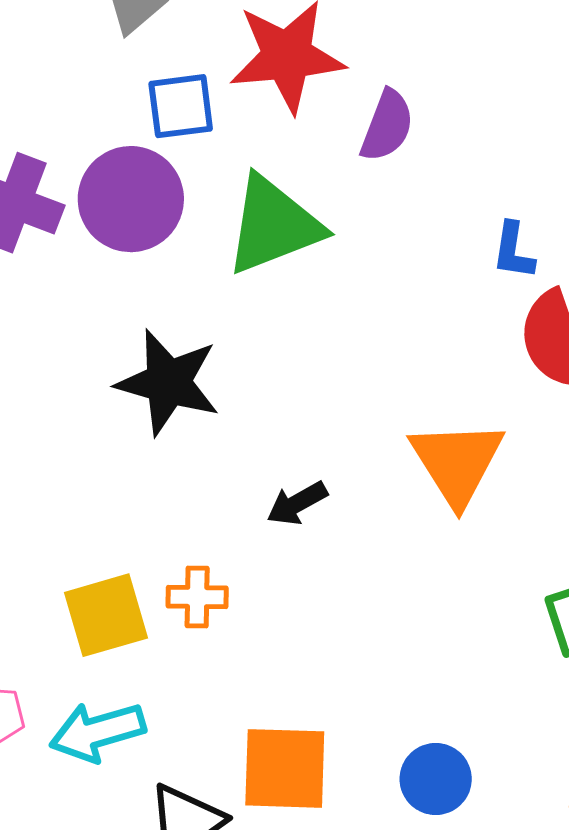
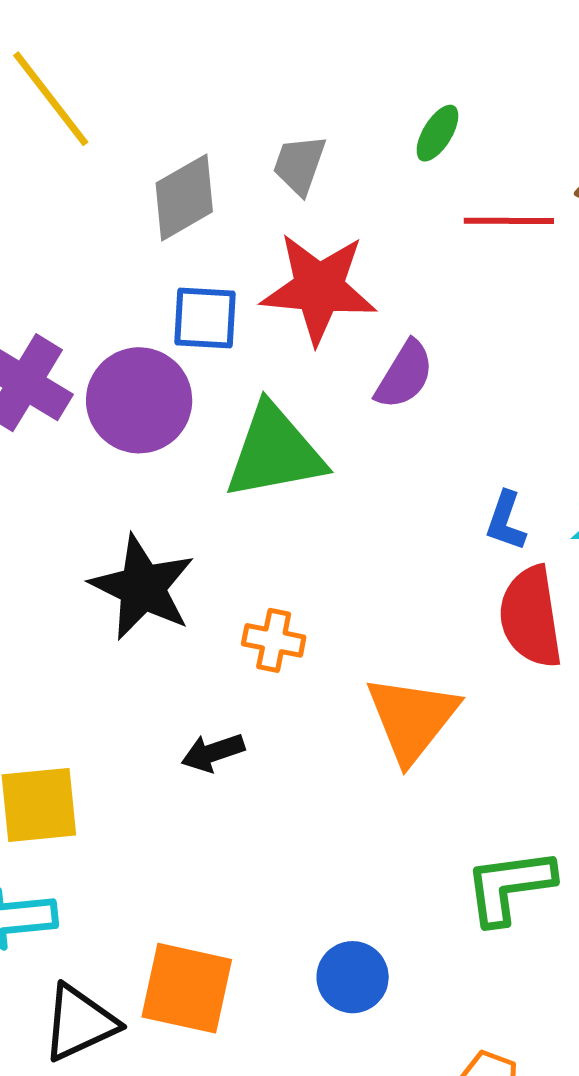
black arrow: (297, 503) -> (213, 753), moved
orange cross: (197, 597) -> (274, 640), moved
blue circle: (436, 779) -> (353, 977), moved

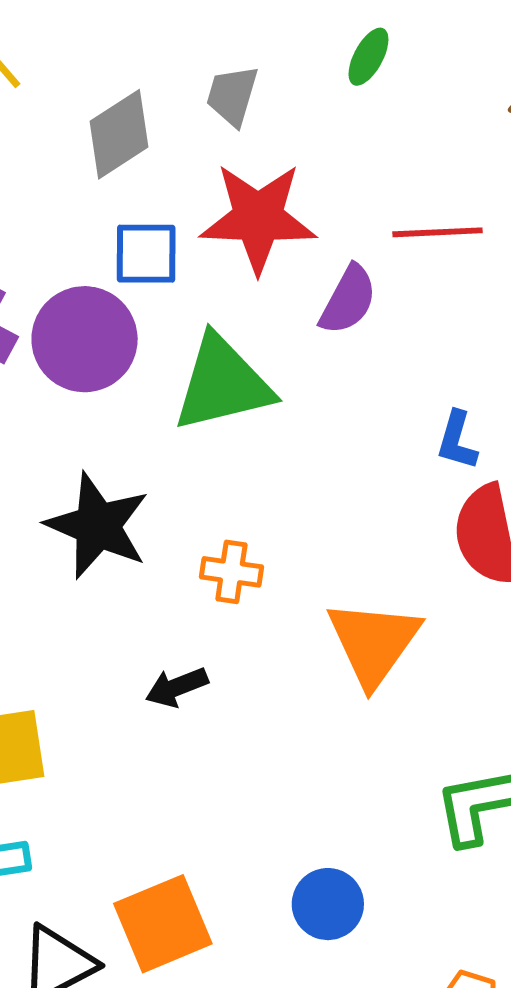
red line: (509, 221) -> (438, 232), moved
orange square: (187, 988) -> (163, 924), turned -32

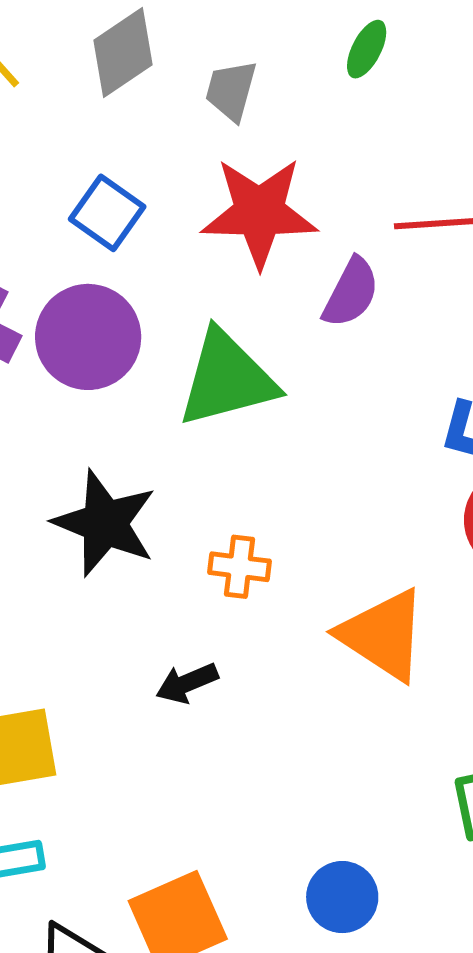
gray diamond: (119, 134) -> (123, 52), moved
blue square: (146, 254) -> (107, 213), moved, turned 36
orange triangle: (374, 643) -> (383, 635), turned -31

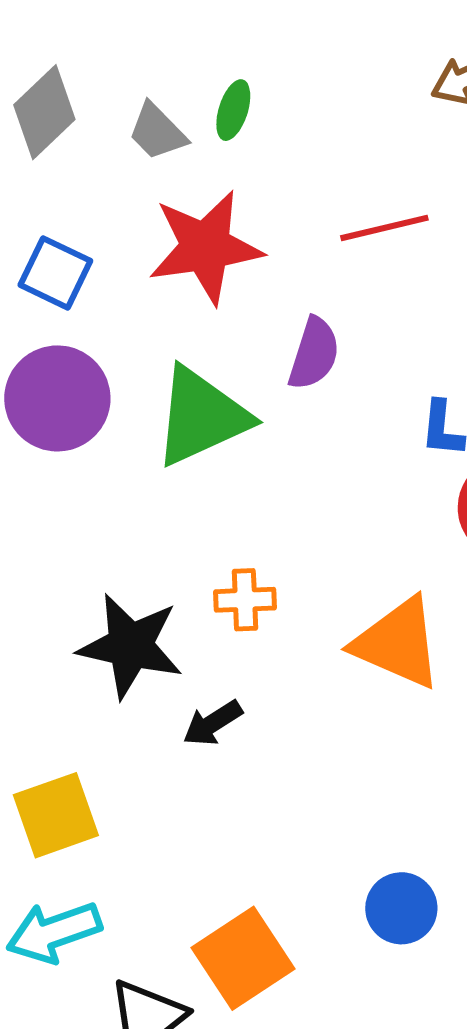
green ellipse: (367, 49) -> (233, 110), moved
gray trapezoid: (231, 91) -> (157, 132), turned -50
purple semicircle: (351, 293) -> (314, 354), moved
black star: (105, 523) -> (130, 646), moved

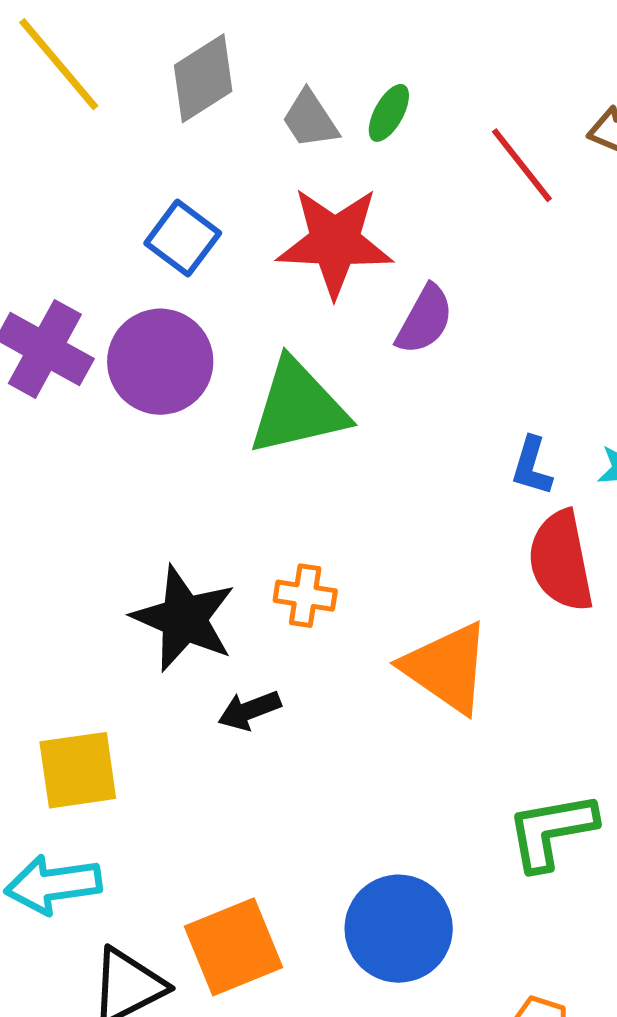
red line: (384, 228) -> (522, 165), moved, turned 54
purple semicircle: (314, 354) -> (425, 320), moved
blue circle: (401, 908) -> (399, 929), size x1.5

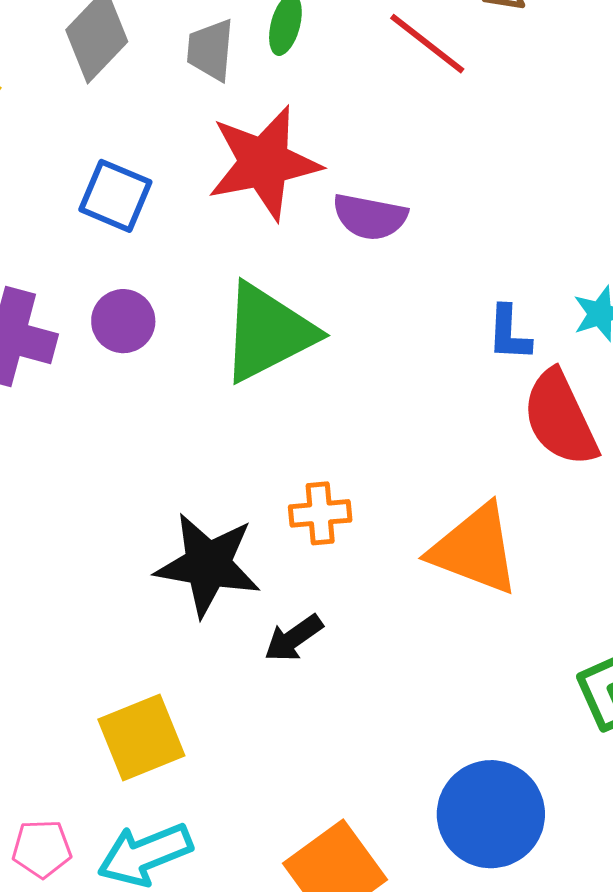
gray trapezoid: (310, 119) -> (210, 50), turned 52
purple semicircle: (425, 320) -> (370, 217), turned 86
purple circle: (160, 362) -> (123, 321), size x0.6

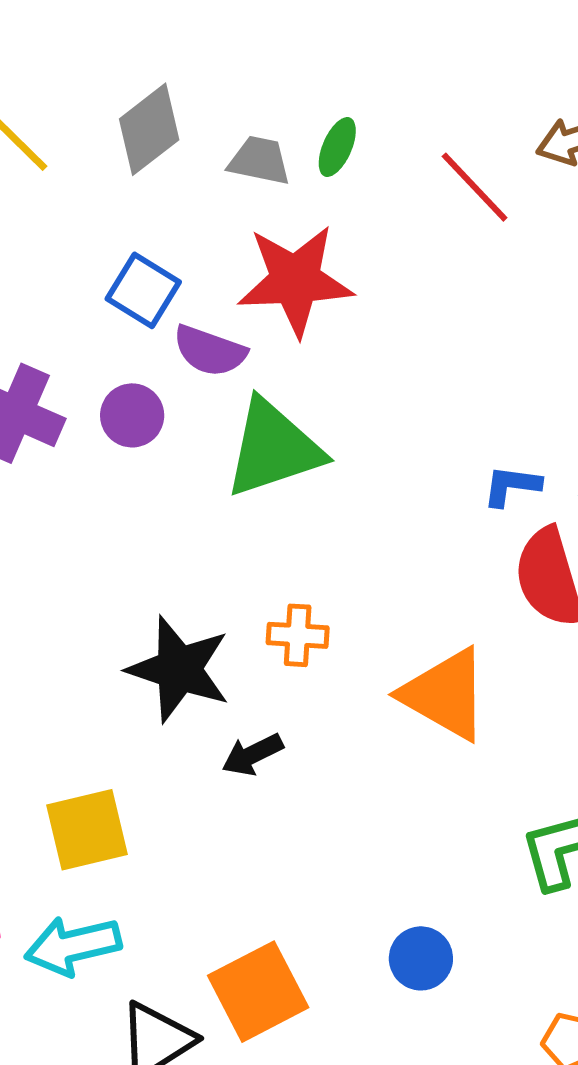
gray trapezoid: (210, 50) -> (259, 161), turned 88
purple semicircle: (370, 217) -> (210, 351), moved
blue L-shape: (509, 333) -> (512, 486), turned 86
blue circle: (491, 814) -> (421, 958), size x0.6

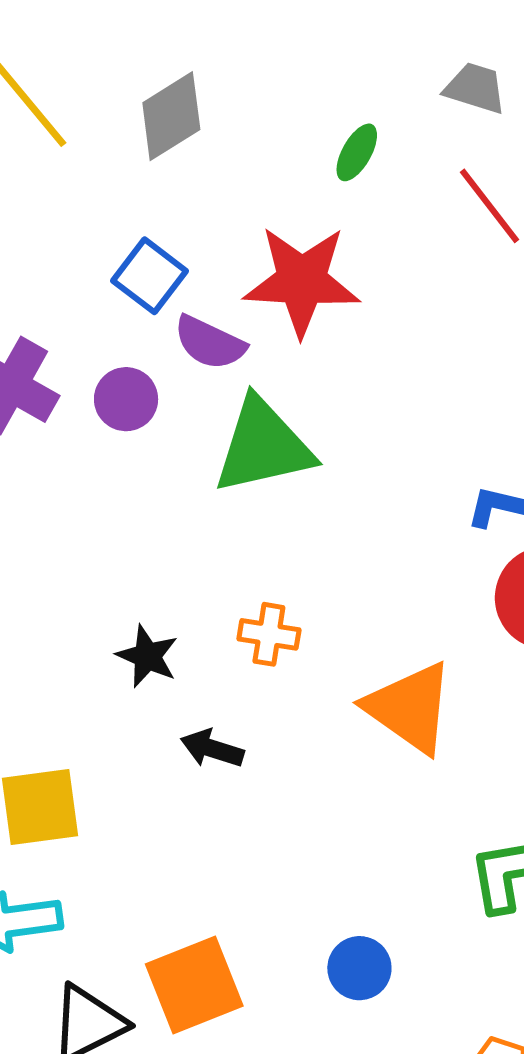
gray trapezoid: (259, 161) -> (475, 88), moved
black star: (179, 669) -> (147, 656), size x0.6
black arrow: (252, 755) -> (212, 749), turned 38

